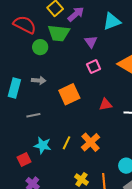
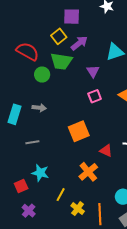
orange square: (69, 94) -> (79, 131), moved
red triangle: (106, 104) -> (106, 151), moved, turned 32
yellow line: (66, 143) -> (61, 195), moved

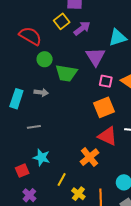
green trapezoid: (61, 61) -> (66, 73), moved
purple triangle: (93, 71) -> (95, 57), size x1.5
pink square: (95, 96) -> (106, 81), moved, turned 32
orange square: (79, 131) -> (104, 107), moved
red triangle: (106, 151) -> (107, 136), size x1.5

